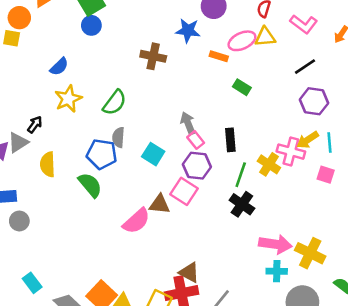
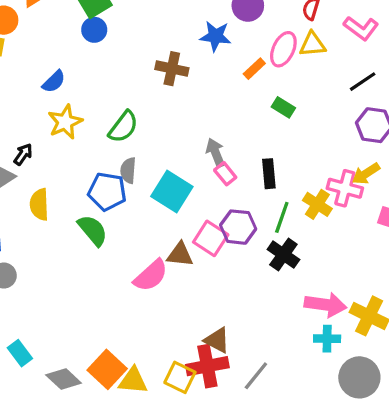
pink ellipse: (242, 41) -> (283, 49), turned -40
orange rectangle: (219, 56) -> (254, 69), turned -60
cyan square: (153, 154) -> (172, 191), size x1.4
purple hexagon: (197, 166) -> (238, 227), moved

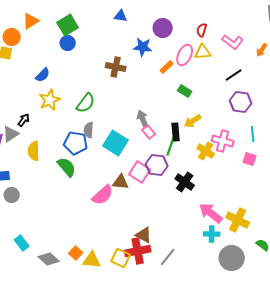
yellow arrow: (366, 174) -> (193, 121), moved
green line: (282, 217) -> (171, 146), moved
pink arrow: (325, 305) -> (211, 213), turned -150
orange square: (107, 369) -> (76, 253), size x0.6

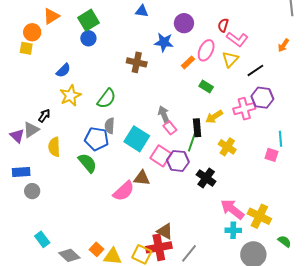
pink L-shape: (233, 42) -> (237, 39), moved
yellow triangle: (203, 52) -> (230, 59), moved, turned -42
cyan line: (253, 134) -> (280, 139), moved
pink cross: (223, 141) -> (244, 109), moved, turned -30
pink square: (140, 172) -> (161, 156), moved

